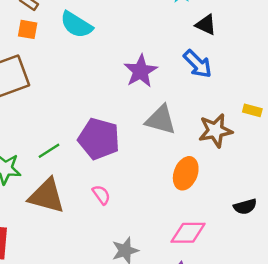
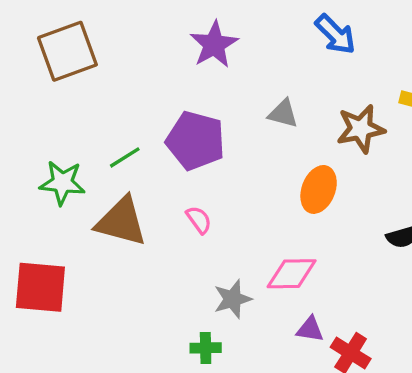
purple star: (141, 71) -> (214, 45), moved
gray triangle: (161, 120) -> (283, 114), size x0.7
pink diamond: (188, 233) -> (292, 274), moved

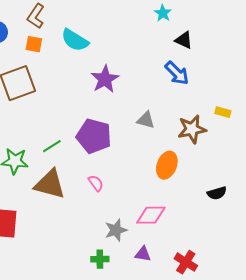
purple triangle: (310, 329) -> (143, 254), moved

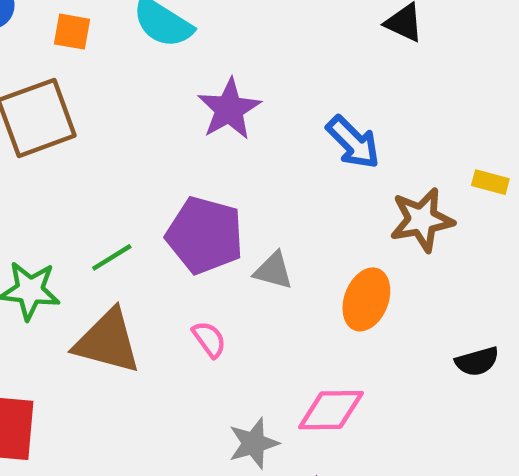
blue arrow: (177, 73) -> (353, 142), moved
gray triangle: (146, 120) -> (273, 271), moved

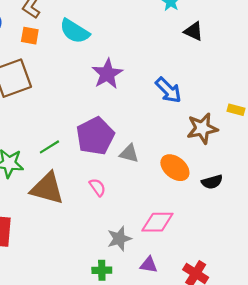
purple pentagon: (205, 235) -> (95, 136), turned 30
orange ellipse: (366, 299) -> (175, 168), turned -72
black semicircle: (477, 361) -> (212, 182), moved

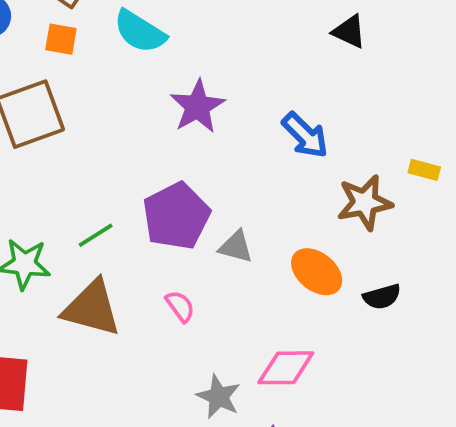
gray star: (119, 239) -> (219, 397), turned -30

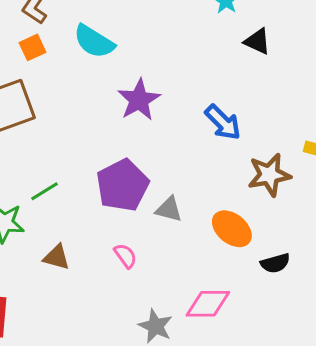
orange square: (61, 39) -> (33, 47), turned -35
green line: (96, 235) -> (44, 191), moved
black semicircle: (382, 297) -> (275, 263), moved
brown triangle: (92, 308) -> (56, 257), size x0.6

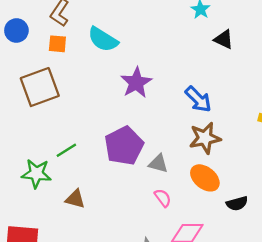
orange square: (33, 47) -> (57, 44), turned 30
brown star: (269, 175) -> (205, 138), moved
pink semicircle: (125, 256) -> (163, 198), moved

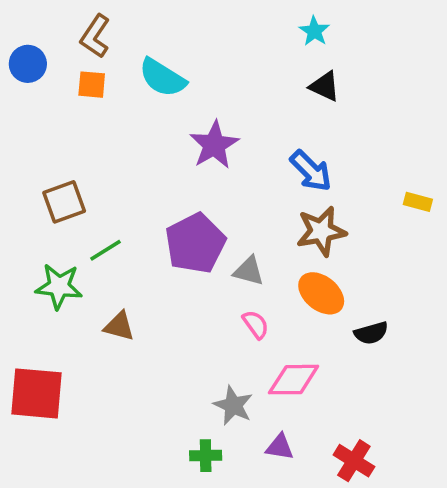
black triangle: (224, 39) -> (325, 86), moved
brown square: (40, 87) -> (64, 202), moved, size x0.7

